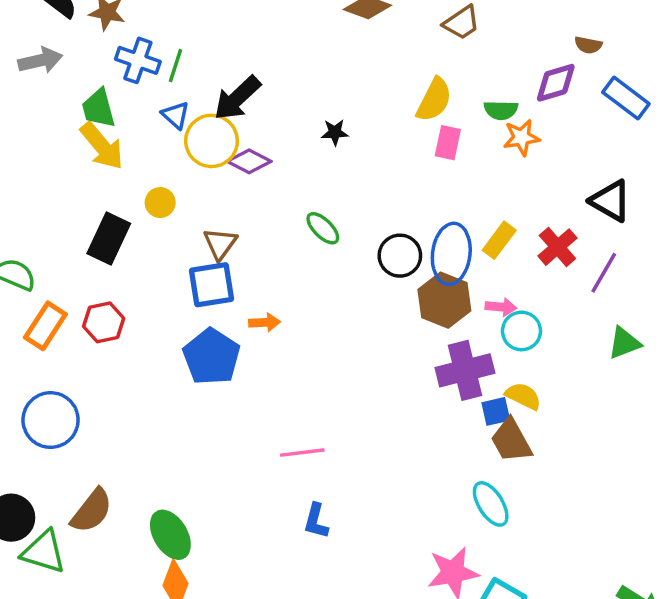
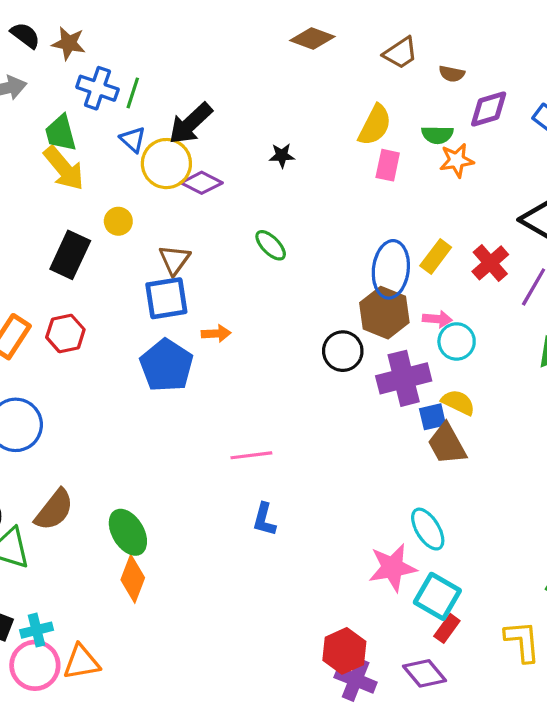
brown semicircle: (588, 45) -> (452, 74), moved
black circle: (400, 256) -> (343, 351), moved
cyan ellipse: (491, 504) -> (428, 529), moved

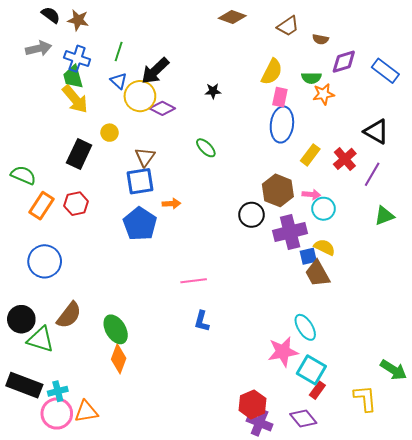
blue cross: (97, 88) -> (77, 59), moved
blue ellipse: (391, 269) -> (282, 125), moved

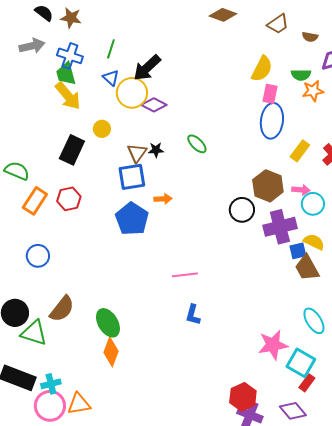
black star: (213, 91) -> (156, 150), moved
blue circle: (45, 261) -> (38, 256), size x0.7
cyan ellipse: (305, 327) -> (314, 321), moved

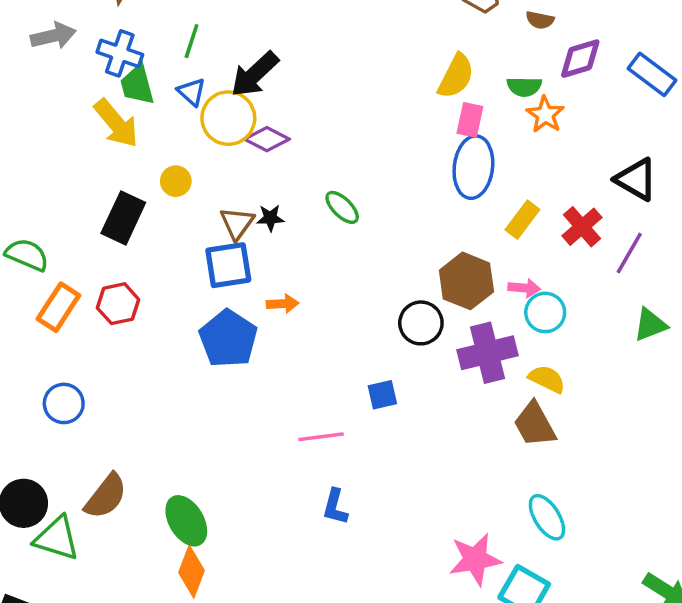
green trapezoid: (66, 74) -> (137, 85), moved
orange star: (313, 91) -> (545, 115), turned -30
blue square: (298, 251) -> (382, 395), moved

